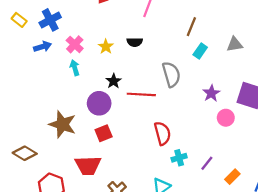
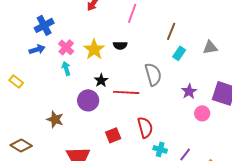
yellow rectangle: (19, 20) -> (16, 81), moved
yellow star: (106, 47) -> (94, 49), size x1.5
brown star: (62, 124) -> (55, 119), size x0.7
red square: (104, 133) -> (113, 135), moved
cyan cross: (179, 158) -> (160, 149), turned 32

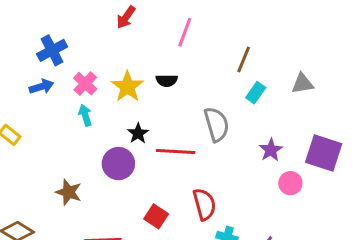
red square: (113, 135) -> (156, 216), turned -35

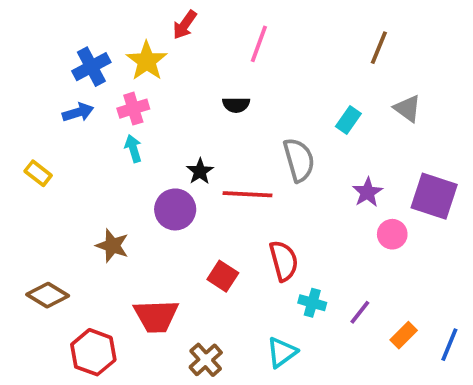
brown line: (244, 59) -> (379, 48), moved
pink cross: (85, 84) -> (133, 109), turned 30
gray triangle: (302, 84) -> (407, 109), turned 45
yellow star: (127, 87) -> (147, 61), moved

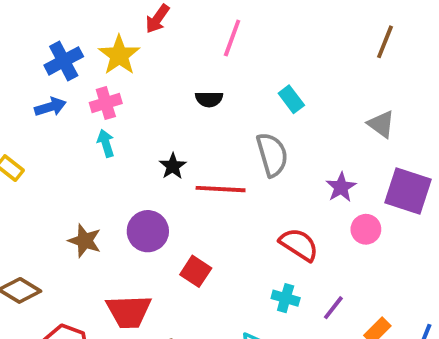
brown line: (379, 48) -> (385, 42), moved
gray triangle: (407, 109) -> (381, 124), moved
cyan rectangle: (348, 120) -> (291, 99), moved, turned -72
purple circle: (175, 209) -> (148, 231), moved
red semicircle: (284, 261) -> (299, 245), moved, turned -42

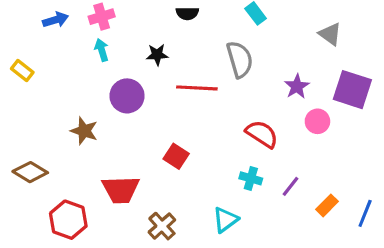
black star: (173, 166) -> (157, 55), moved, turned 30
purple circle: (148, 231) -> (127, 96), moved

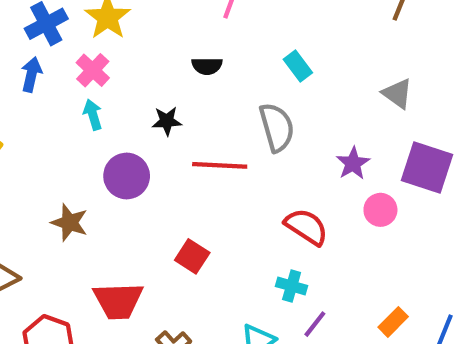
pink cross: (102, 17) -> (93, 70), turned -30
blue arrow: (56, 20) -> (31, 74), turned -60
purple line: (290, 186) -> (315, 324), moved

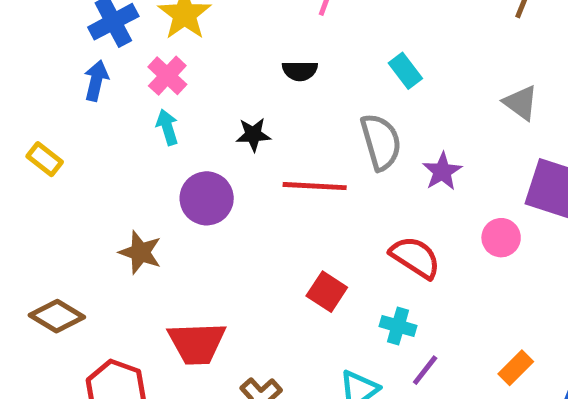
purple star: (353, 163) -> (442, 171), moved
red square: (192, 256) -> (327, 292), moved

